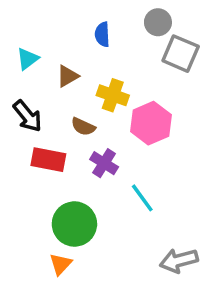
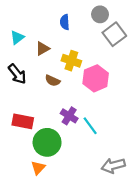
gray square: (181, 54) -> (114, 34), turned 30
red rectangle: (48, 160) -> (23, 121), moved
purple cross: (104, 163) -> (69, 116), moved

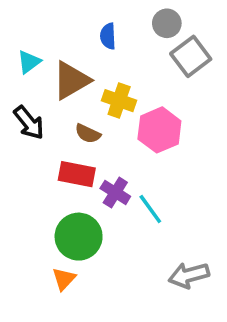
brown triangle: (43, 49) -> (71, 80), size x1.6
red rectangle: (23, 121) -> (77, 174), moved

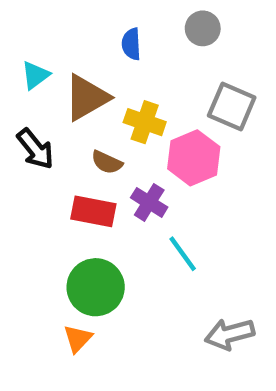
gray square: (191, 56) -> (232, 106), moved, turned -30
purple cross: (115, 192) -> (149, 202), moved

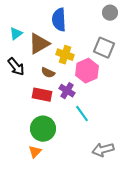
gray circle: (203, 28) -> (110, 13), moved
blue semicircle: (131, 44) -> (59, 20), size x1.6

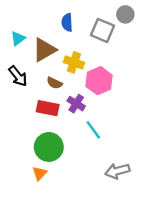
blue semicircle: (59, 20) -> (67, 22), size x0.7
gray square: (104, 48) -> (102, 30), moved

